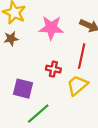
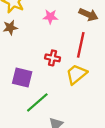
pink star: (51, 28) -> (50, 17), size x0.6

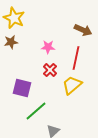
pink star: (50, 17) -> (48, 47), moved
red cross: (53, 58) -> (50, 70), turned 32

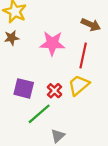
pink star: (48, 47) -> (52, 43), size x1.6
red cross: (50, 70) -> (54, 91), moved

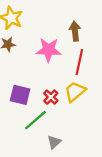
brown arrow: (91, 25) -> (75, 31), moved, turned -120

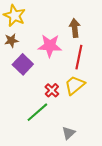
purple square: (20, 95) -> (23, 64), moved, turned 30
gray triangle: (54, 142) -> (68, 133), moved

